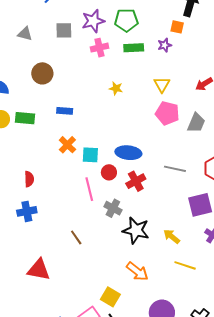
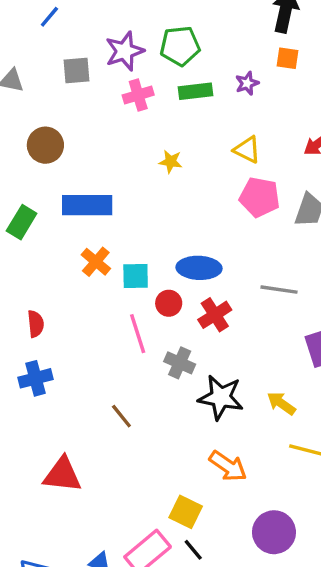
orange square: (177, 27) -> (287, 58), moved
yellow triangle: (162, 85) -> (247, 150), turned -30
blue rectangle: (65, 111) -> (87, 205), size x1.8
green rectangle: (25, 118) -> (22, 222), turned -60

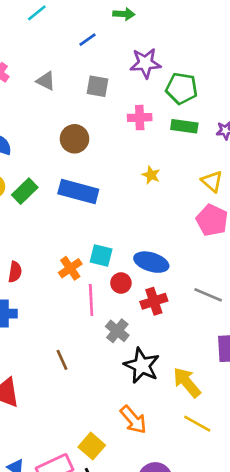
purple star: (125, 51) -> (145, 63), moved
brown circle: (45, 145) -> (74, 139), moved
orange cross: (96, 262) -> (70, 268), moved
yellow arrow: (281, 403) -> (187, 382), size x1.4

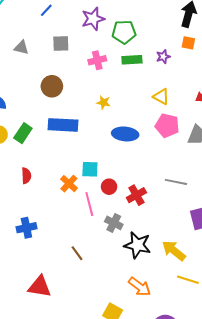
yellow star: (151, 175) -> (104, 102), moved
blue ellipse: (151, 262) -> (125, 134), moved
red semicircle: (15, 272) -> (26, 176), moved

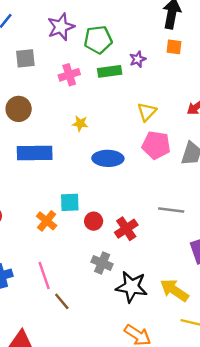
purple star: (163, 57) -> (138, 59), moved
yellow triangle: (161, 97) -> (147, 112), turned 48
pink line: (89, 204) -> (44, 276), moved

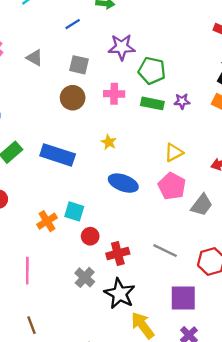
brown circle: (19, 109) -> (73, 98), moved
black star: (132, 287) -> (120, 294), moved
brown line: (62, 301) -> (31, 325), moved

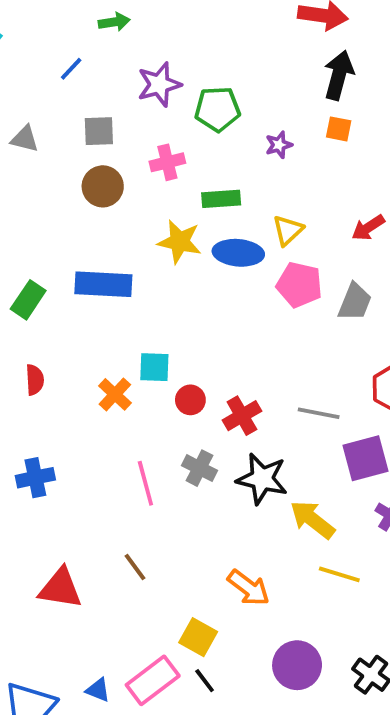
green rectangle: (152, 103) -> (221, 199), moved
yellow star: (109, 142) -> (180, 242), size x1.6
blue ellipse: (123, 183) -> (238, 253), moved
gray line: (165, 251) -> (319, 413), moved
pink line: (27, 271) -> (145, 483), moved

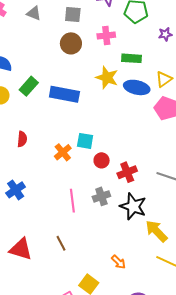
green rectangle: (28, 300) -> (29, 86), moved
gray cross: (199, 468) -> (101, 196), turned 36
blue cross: (35, 478) -> (16, 190), turned -30
orange arrow: (249, 588) -> (119, 262), size x0.7

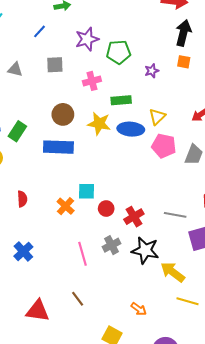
brown circle: (71, 43) -> (63, 114), moved
green rectangle: (29, 86) -> (17, 131), moved

